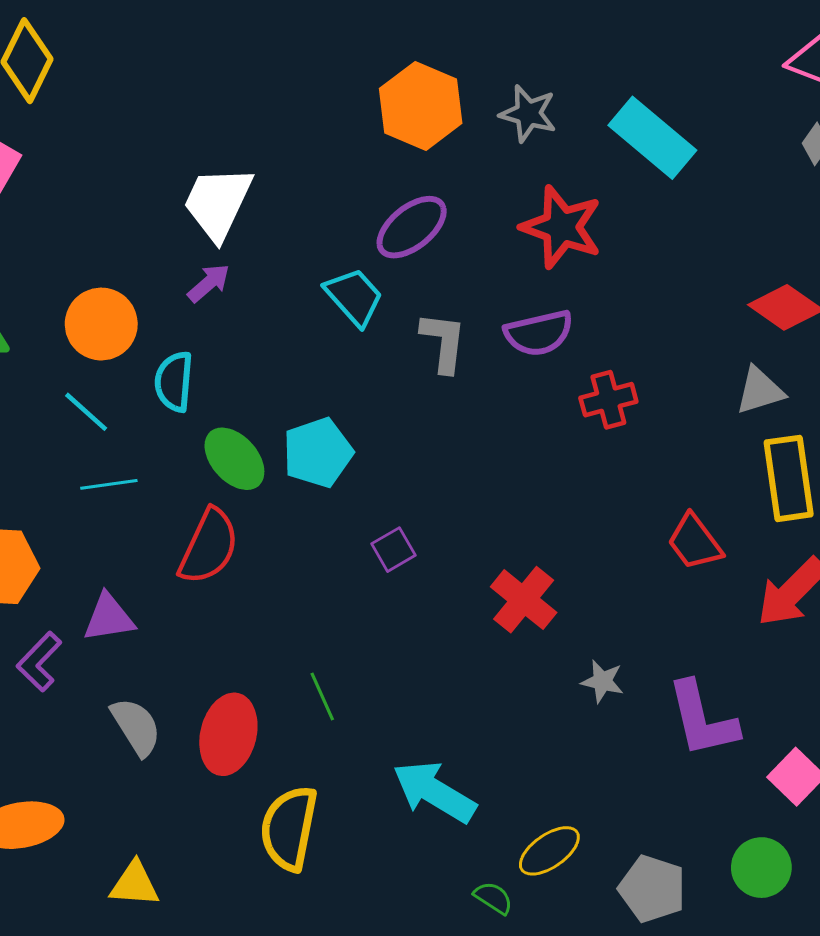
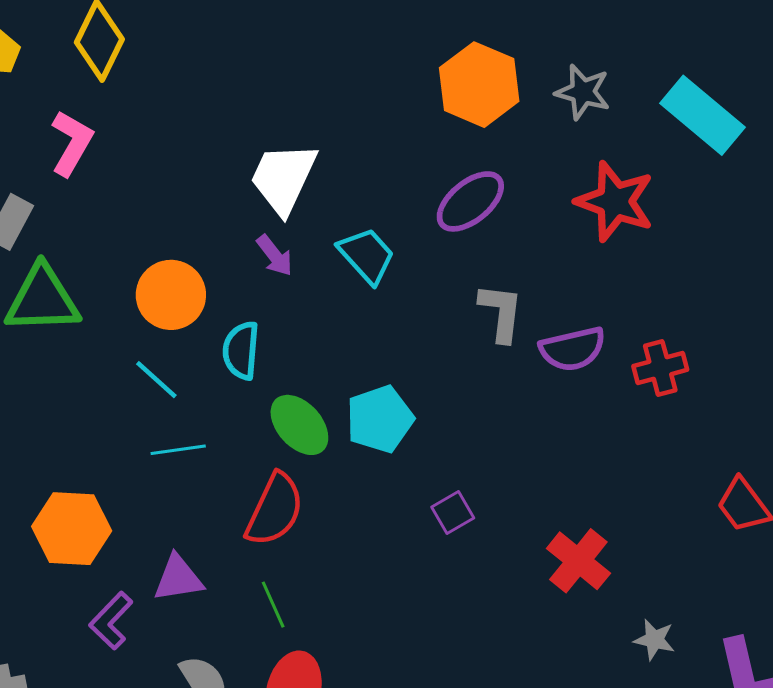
purple arrow: (209, 283) -> (275, 256), turned 93
cyan trapezoid: (354, 297) -> (367, 256), moved
purple semicircle: (539, 333) -> (573, 349), moved
green line: (322, 696) -> (273, 605), moved

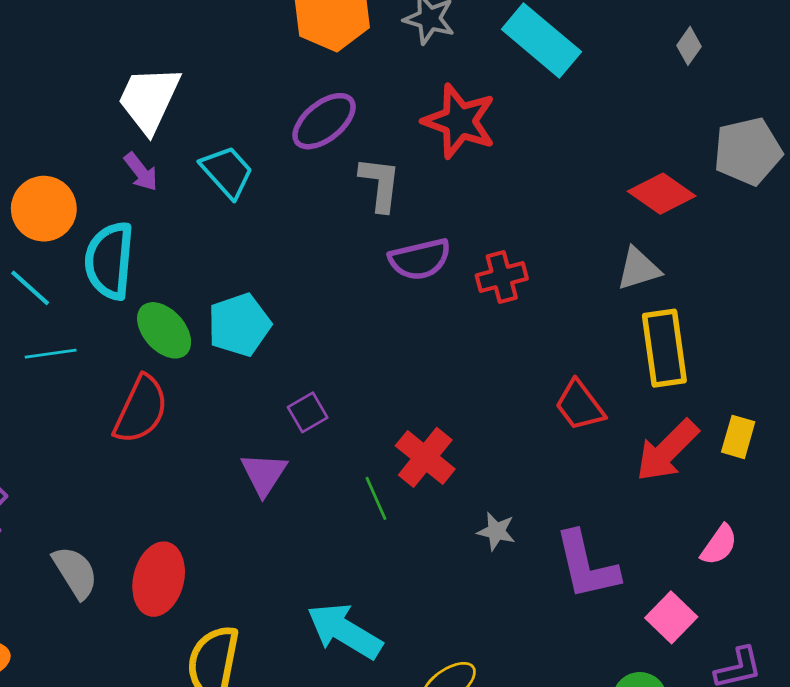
gray L-shape: (501, 312) -> (380, 184), moved
cyan semicircle: (241, 350) -> (109, 261), size x1.4
purple triangle: (178, 578) -> (264, 474), moved, turned -48
green line: (273, 605) -> (376, 498), moved

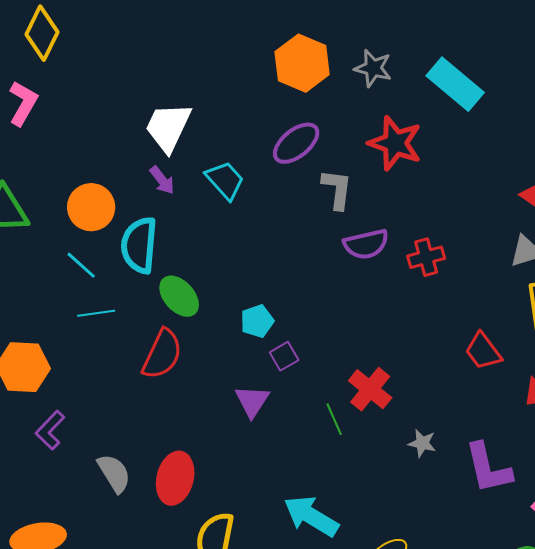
cyan pentagon: (239, 325) -> (257, 321), moved, size x0.7

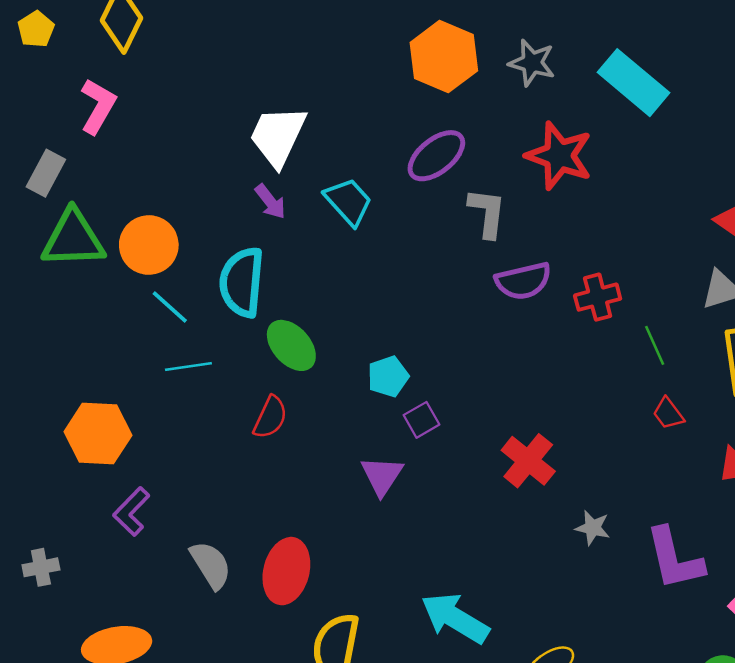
orange circle: (91, 207) -> (149, 245), moved
red trapezoid: (483, 351) -> (668, 414), size x0.7
red semicircle: (162, 354) -> (270, 417), size x0.7
green line: (334, 419) -> (655, 345), moved

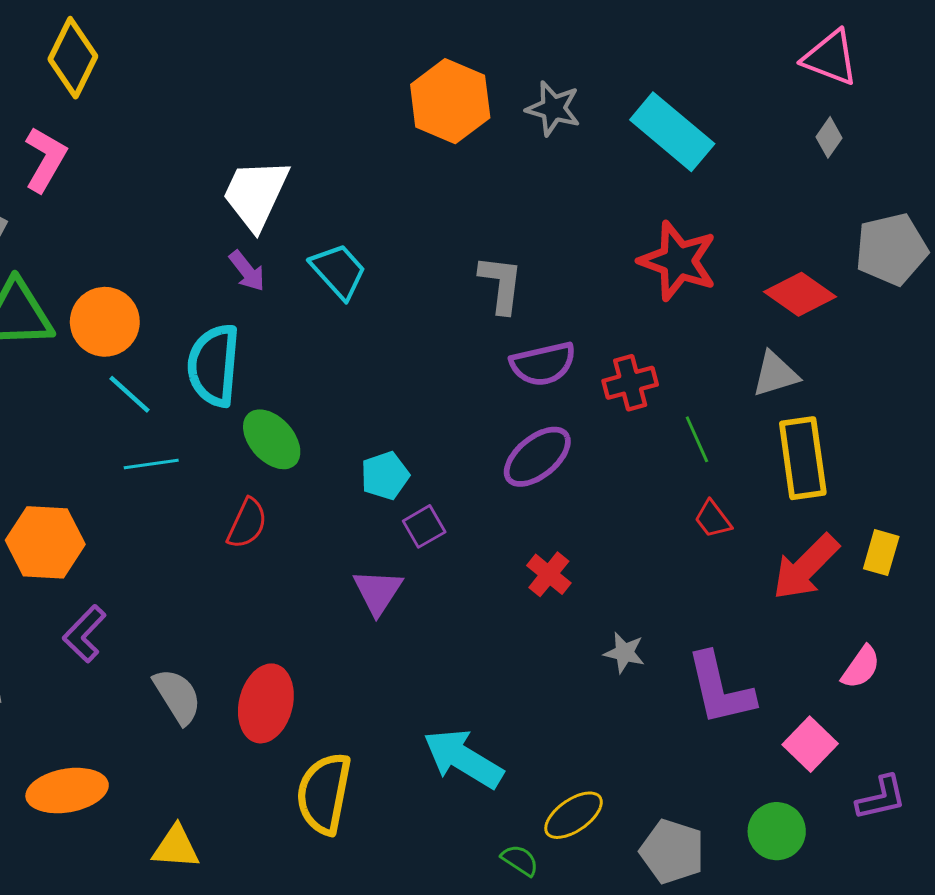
purple ellipse: (436, 156) -> (537, 457), moved
red star: (559, 156) -> (678, 261), moved
red cross: (528, 461) -> (549, 574), size x0.7

